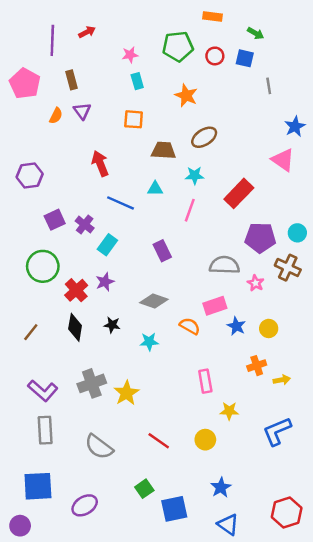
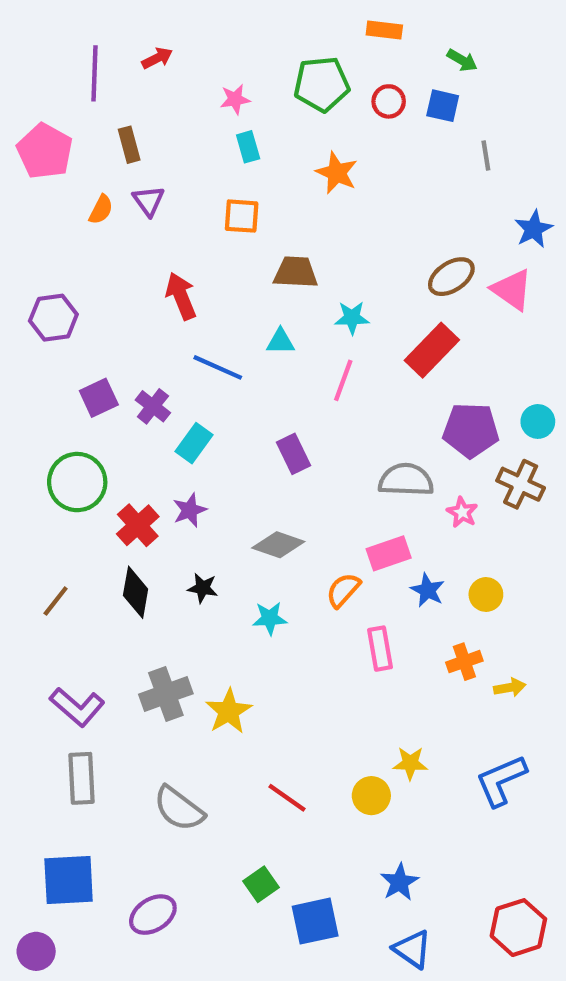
brown ellipse: (204, 137) -> (451, 277), moved
orange semicircle: (190, 326) -> (343, 590), turned -78
pink rectangle: (205, 381) -> (380, 649), moved
yellow star: (229, 411) -> (410, 763), moved

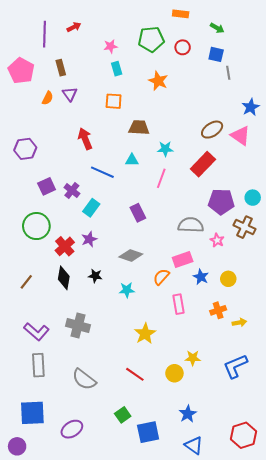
blue square: (443, 106) -> (216, 54), moved
gray cross: (166, 694) -> (78, 326), turned 35
yellow star: (229, 711) -> (145, 334), moved

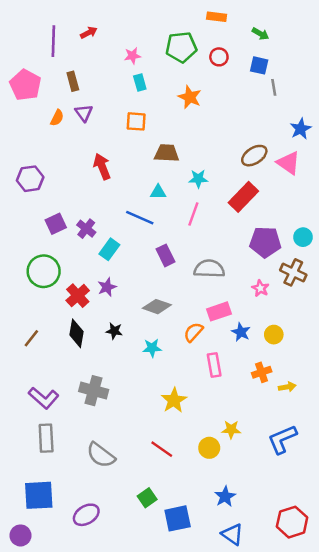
blue line: (102, 172) -> (140, 218), moved
gray semicircle: (191, 225) -> (209, 269), moved

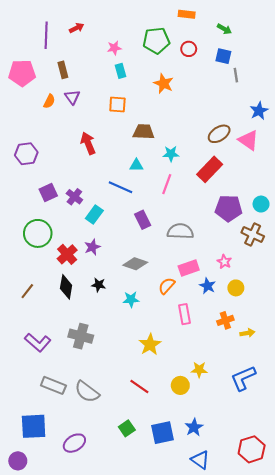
pink pentagon: (25, 85) -> (22, 73), turned -30
pink star: (260, 288) -> (224, 262), moved
gray rectangle: (46, 438) -> (53, 385), moved, turned -65
blue square: (178, 518) -> (162, 433), moved

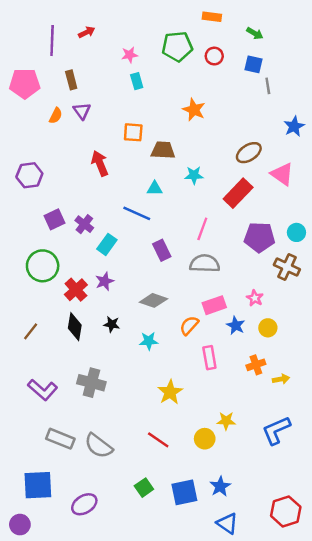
orange star: (164, 83) -> (194, 110), moved
orange square: (117, 104) -> (133, 132), moved
pink triangle: (248, 140) -> (282, 174), moved
pink line: (167, 184) -> (202, 229), moved

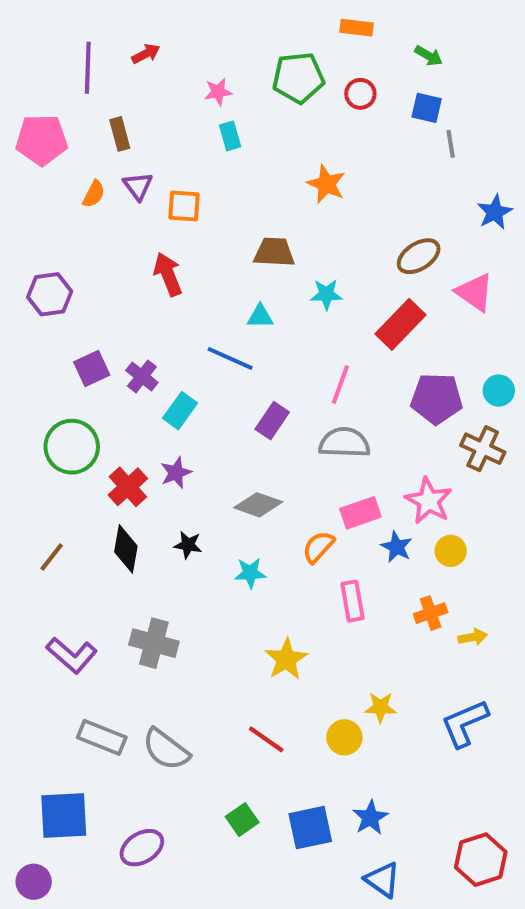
orange square: (133, 132) -> (184, 206), moved
purple rectangle: (162, 250) -> (272, 421), turned 60
pink star: (255, 298) -> (429, 501), size x1.6

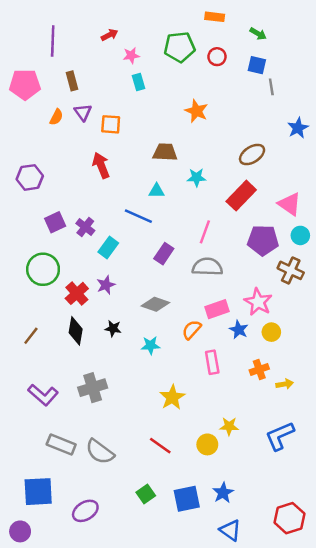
red arrow: (146, 54) -> (109, 35), moved
pink triangle: (475, 292) -> (289, 204), moved
gray cross: (154, 643) -> (93, 388), turned -32

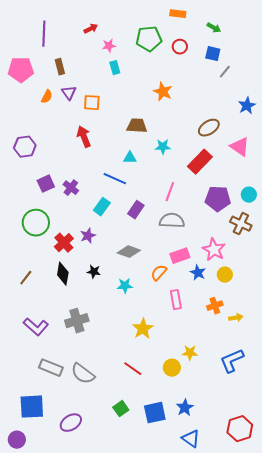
gray line: (271, 87) -> (225, 72), turned 48
pink triangle: (289, 204) -> (240, 147), moved
cyan rectangle: (108, 248) -> (102, 207), moved

